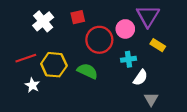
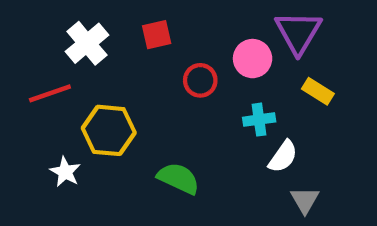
red circle: (99, 40) -> (200, 80), size x0.6
red line: (26, 58) -> (50, 93), moved
green semicircle: (87, 71) -> (178, 178), moved

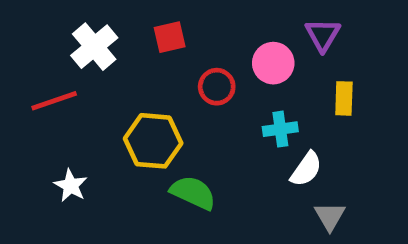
purple triangle: (298, 32) -> (323, 35), size x0.7
yellow rectangle: (318, 91) -> (344, 98), turned 60
yellow hexagon: (109, 130) -> (153, 141), moved

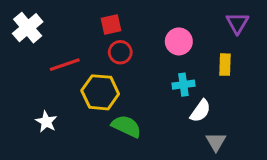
purple triangle: (323, 35) -> (237, 23), moved
white cross: (94, 47) -> (28, 28), moved
red circle: (217, 87) -> (120, 52), moved
red line: (54, 101) -> (65, 65), moved

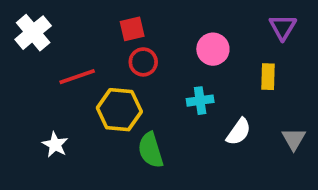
cyan cross: (183, 85) -> (200, 101), moved
green semicircle: (126, 126) -> (151, 150), turned -132
gray triangle: (216, 142) -> (294, 139), moved

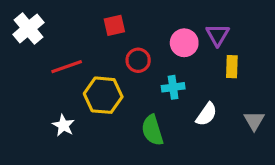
purple triangle: (283, 27) -> (218, 35), moved
red circle: (143, 62) -> (138, 60), moved
white star: (55, 145) -> (63, 125), moved
green semicircle: (151, 150) -> (152, 130), moved

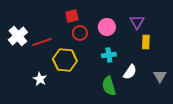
white cross: (28, 28) -> (18, 36), moved
pink circle: (184, 43) -> (107, 27), moved
red circle: (138, 60) -> (80, 33), moved
green semicircle: (152, 130) -> (109, 86), moved

